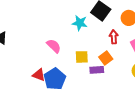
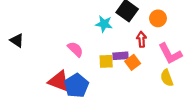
purple rectangle: (97, 70) -> (121, 56), moved
red triangle: (39, 75) -> (59, 81), size x1.5

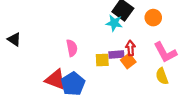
cyan star: (104, 24) -> (114, 23), moved
red arrow: (141, 39) -> (130, 48), moved
pink semicircle: (75, 49) -> (72, 48), turned 35

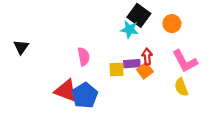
black triangle: (14, 39) -> (21, 47), turned 32

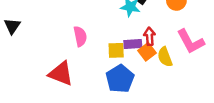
yellow semicircle: (181, 87) -> (165, 57), moved
blue pentagon: (85, 95) -> (120, 79), moved

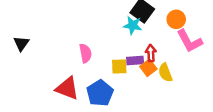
pink L-shape: (191, 41) -> (189, 41), moved
blue pentagon: (120, 79) -> (100, 93), moved

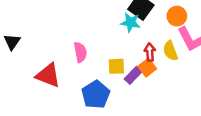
purple rectangle: (135, 60) -> (133, 75), moved, turned -42
yellow semicircle: (165, 73) -> (170, 51), moved
red triangle: (67, 88) -> (48, 75), moved

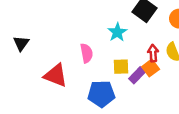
cyan star: (131, 23) -> (117, 32), moved, turned 30
blue pentagon: (96, 95) -> (101, 94), turned 30

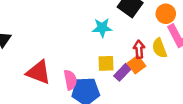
cyan star: (117, 32) -> (102, 28), turned 30
pink semicircle: (86, 53) -> (70, 80), moved

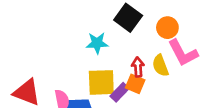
yellow square: (106, 63) -> (101, 82), size x1.5
orange square: (137, 65) -> (135, 84), turned -30

